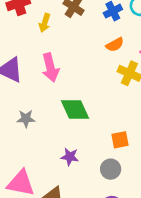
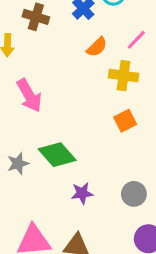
green diamond: (75, 110) -> (57, 155), moved
orange square: (120, 140) -> (125, 121), moved

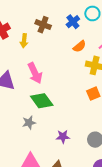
green diamond: (57, 155) -> (42, 101), moved
gray star: (18, 163) -> (29, 123), moved

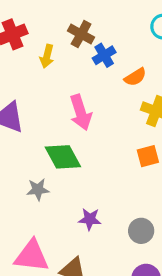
blue cross: (73, 22) -> (104, 55), moved
pink arrow: (35, 73) -> (81, 112), moved

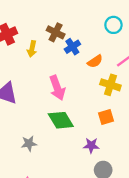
green diamond: (63, 157) -> (61, 120), moved
purple star: (90, 219) -> (91, 145), moved

